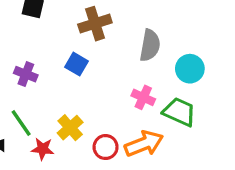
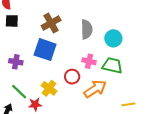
blue square: (77, 64) -> (45, 50), size x1.6
red circle: (106, 147) -> (72, 77), moved

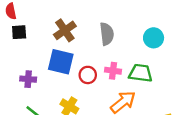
cyan circle: (113, 38) -> (154, 38), moved
red circle: (72, 77) -> (88, 75), moved

